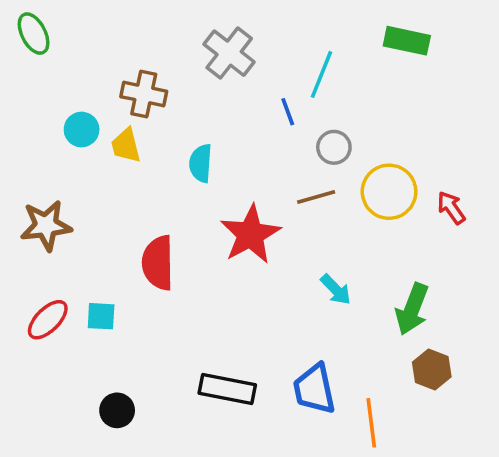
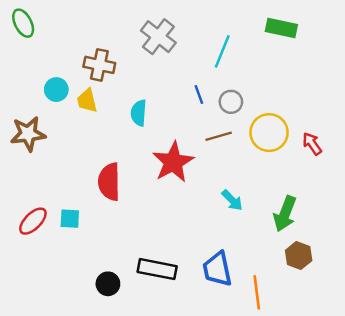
blue line: (288, 112) -> (199, 94), moved
brown star: (46, 225) -> (28, 134), moved
black circle: (117, 410) -> (108, 284), moved

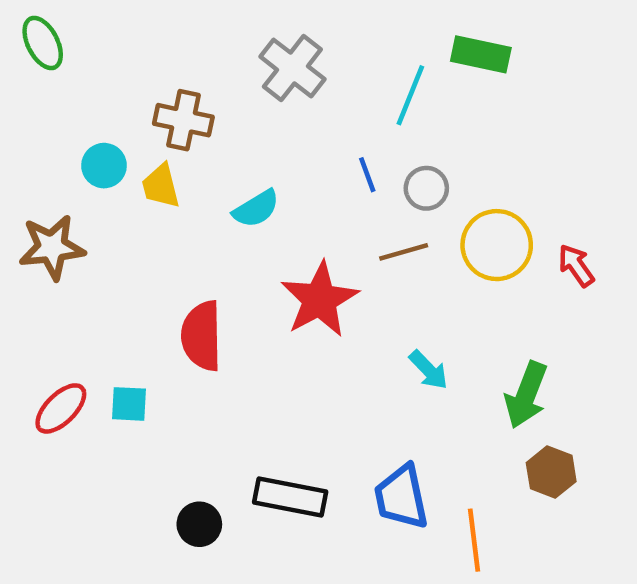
green rectangle: (281, 28) -> (481, 54), moved
cyan semicircle: (139, 113) -> (256, 209), turned -125

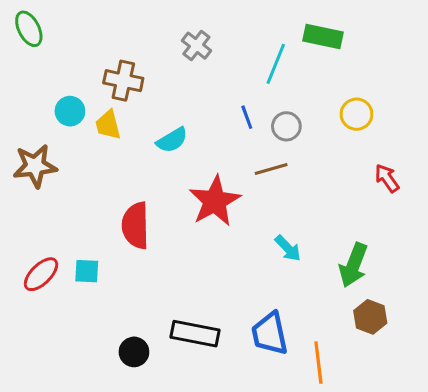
gray cross: (292, 68) -> (196, 46), size x0.7
yellow circle: (497, 245) -> (357, 114), moved, size x0.7

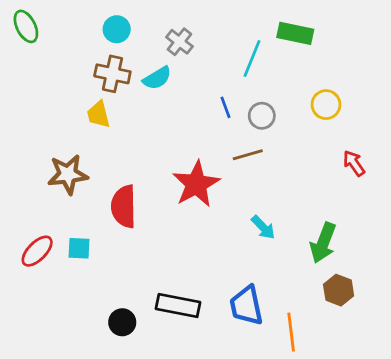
cyan circle: (70, 111) -> (117, 29), moved
cyan semicircle: (172, 140) -> (157, 78), moved
brown star: (35, 166) -> (68, 174), moved

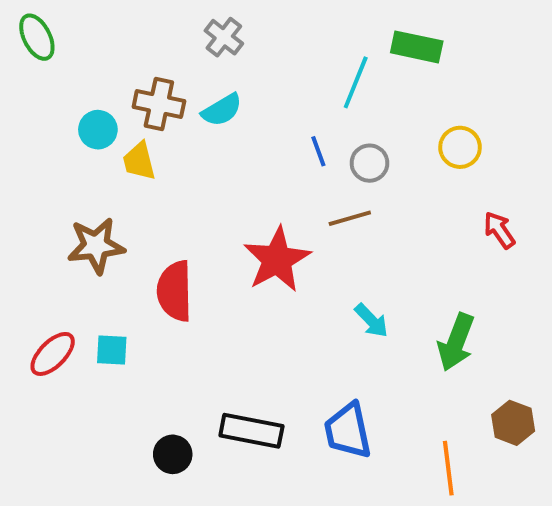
cyan circle: (117, 29) -> (98, 130), moved
gray cross: (179, 42) -> (224, 37), moved
brown hexagon: (339, 290) -> (513, 423), moved
orange line: (291, 332) -> (448, 468), moved

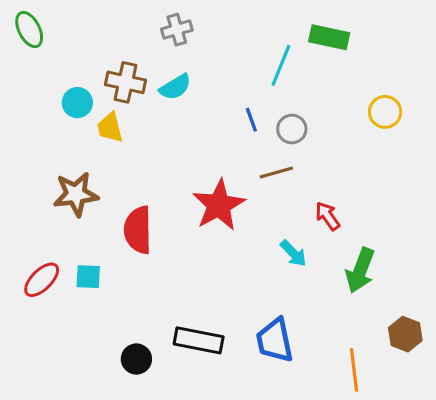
gray cross: (224, 37) -> (177, 30), turned 36
yellow circle: (460, 147) -> (385, 112), moved
red arrow: (499, 230) -> (328, 216), moved

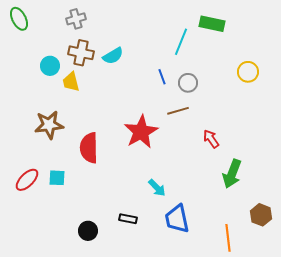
gray cross: (177, 30) -> (76, 19), moved
cyan arrow: (293, 253) -> (157, 188), moved
black rectangle: (199, 340) -> (128, 219), size x0.6

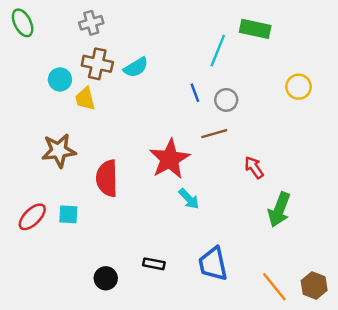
cyan arrow: (157, 188) -> (189, 199), moved
brown hexagon: (261, 215) -> (314, 286), moved
orange line: (228, 238) -> (274, 287), turned -32

